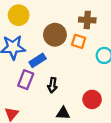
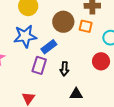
red circle: (92, 99) -> (101, 61), moved

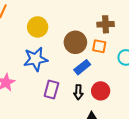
blue rectangle: (49, 47) -> (82, 67), moved
red circle: (101, 61) -> (101, 91), moved

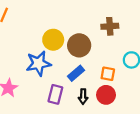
yellow circle: (38, 27) -> (53, 40), moved
orange square: (99, 46) -> (108, 74), moved
blue rectangle: (82, 67) -> (76, 73), moved

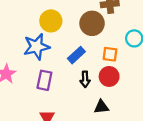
brown circle: (79, 45) -> (92, 23), moved
purple rectangle: (55, 94) -> (44, 80), moved

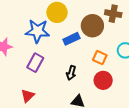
blue rectangle: (76, 55) -> (71, 39), moved
red circle: (109, 76) -> (103, 80), moved

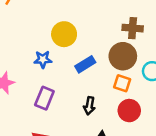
brown circle: (92, 26) -> (123, 56), moved
blue star: (37, 31) -> (43, 59), size x0.6

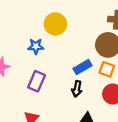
blue rectangle: (85, 64) -> (83, 67), moved

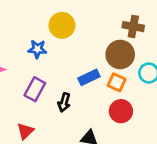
black arrow: (77, 89) -> (64, 102), moved

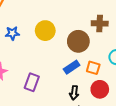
blue star: (37, 49) -> (12, 33), moved
brown circle: (120, 54) -> (78, 41), moved
black arrow: (64, 102) -> (74, 93), moved

